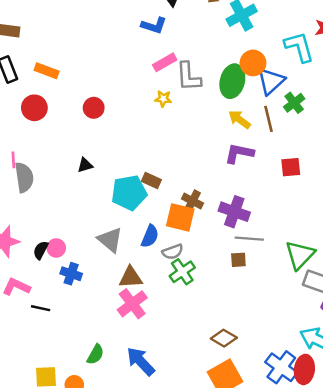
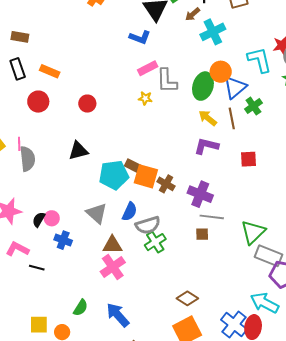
black triangle: (85, 165) -> (78, 151), size x1.5
orange square: (180, 217) -> (146, 176), moved
gray semicircle: (173, 252) -> (148, 225), size x1.4

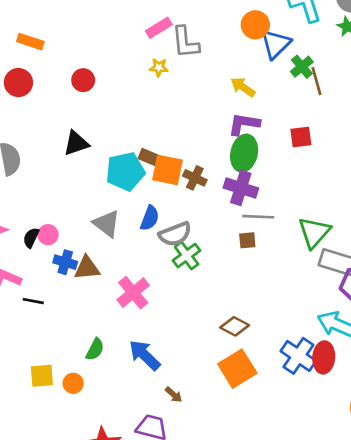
green ellipse: (203, 86) -> (244, 153), moved
brown line: (232, 118) -> (317, 81), moved
brown triangle: (112, 245) -> (87, 268), moved

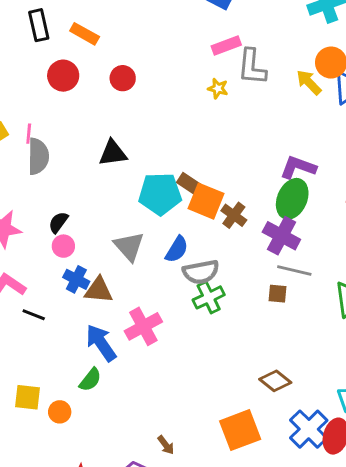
red circle: (83, 80) -> (123, 78), moved
yellow arrow: (243, 87) -> (309, 82), moved
black semicircle: (31, 238) -> (58, 222), moved
brown diamond: (235, 326) -> (275, 381), moved
blue arrow: (145, 355) -> (101, 343), moved

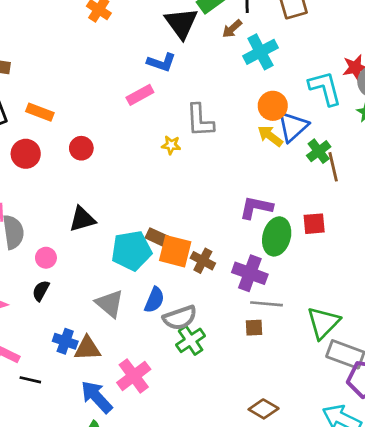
pink rectangle: (226, 46) -> (140, 95), moved
yellow arrow: (309, 82) -> (270, 136), moved
green ellipse: (292, 199) -> (277, 236), moved
pink circle: (63, 246) -> (46, 258), moved

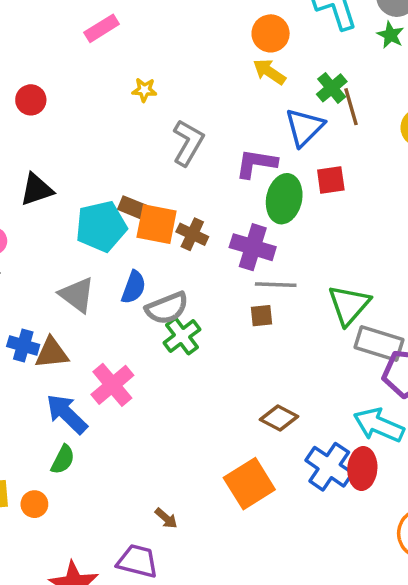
gray L-shape: (200, 120) -> (188, 143), moved, turned -144
blue triangle: (293, 127) -> (305, 127), moved

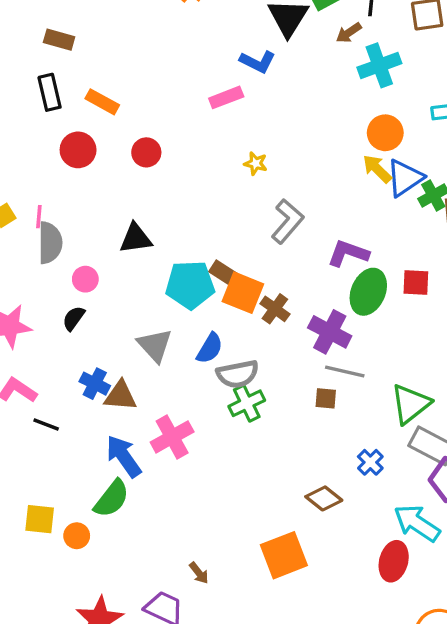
blue triangle: (305, 127) -> (405, 178), moved
green semicircle: (63, 459) -> (112, 499), size x1.4
blue cross: (329, 467) -> (370, 462), moved, size x0.6

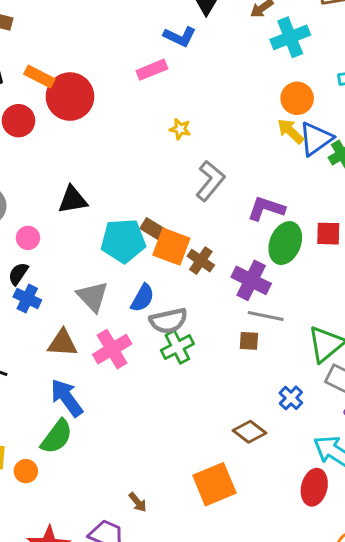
red circle: (146, 152) -> (70, 97), moved, size x1.8
blue cross: (95, 384) -> (27, 298), moved
pink cross: (172, 437) -> (112, 349), moved

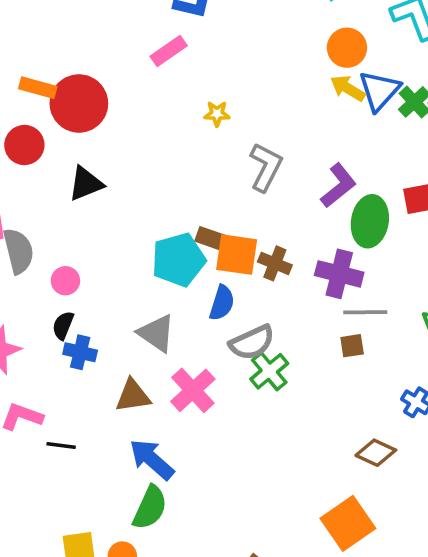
black triangle: (73, 200) -> (86, 184), moved
purple L-shape: (266, 209) -> (339, 185), turned 135
blue semicircle: (142, 298) -> (222, 303), moved

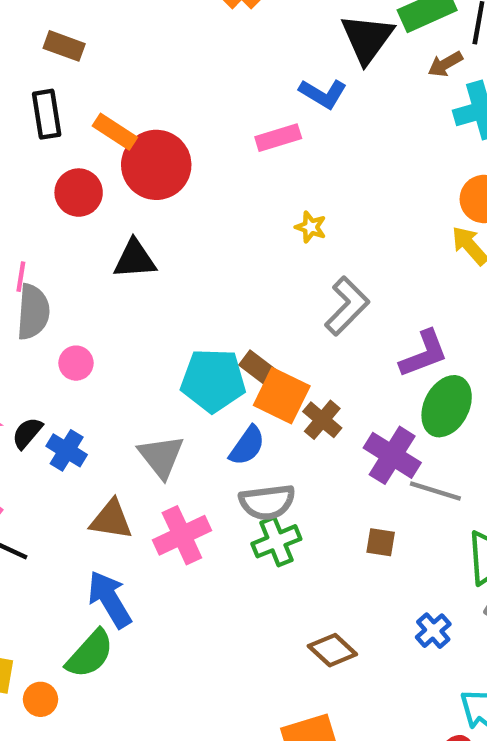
gray line: (365, 312) -> (435, 491), moved
black semicircle: (63, 325) -> (27, 433), moved
brown diamond: (376, 453) -> (332, 650), moved

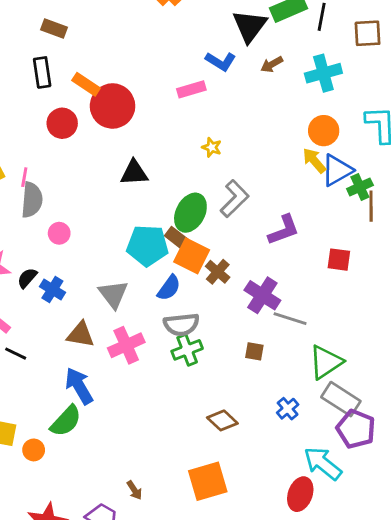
brown arrow: (445, 64) -> (272, 64), moved
black triangle: (135, 259) -> (134, 173), moved
green ellipse: (447, 406) -> (190, 213), moved

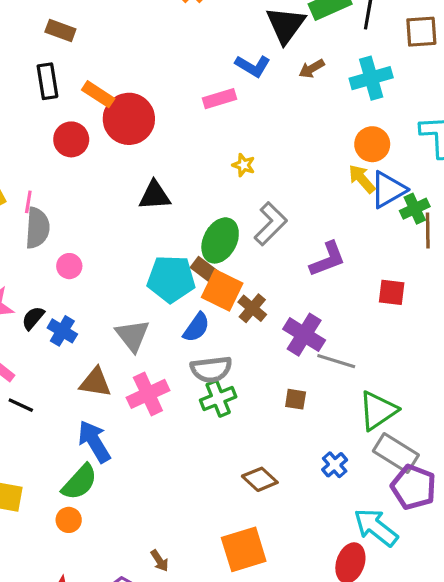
orange circle: (34, 450) -> (69, 520), moved

